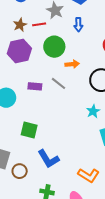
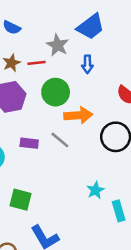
orange arrow: (72, 64) -> (78, 115), size x1.5
cyan star: (93, 111) -> (96, 190), moved

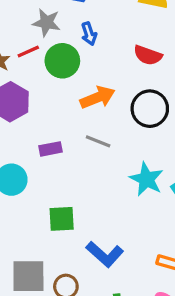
green circle: (56, 92) -> (62, 61), moved
gray line: (60, 140) -> (98, 141), moved
cyan star: (96, 190) -> (146, 179), size x1.5

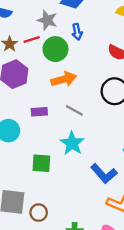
orange arrow: (98, 97) -> (64, 79), moved
cyan star: (146, 179) -> (72, 143), moved
blue L-shape: (105, 254) -> (104, 174), moved

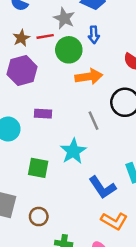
orange arrow: (64, 79) -> (89, 77), moved
gray line: (74, 110) -> (94, 121), moved, turned 30
brown circle: (39, 213) -> (39, 217), moved

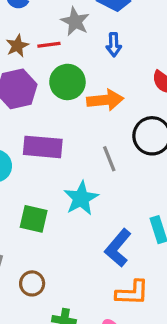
green circle: (69, 50) -> (67, 82), moved
purple rectangle: (43, 114) -> (43, 147), size x1.6
blue L-shape: (102, 187) -> (118, 248), turned 72
orange L-shape: (114, 221) -> (132, 293), turned -30

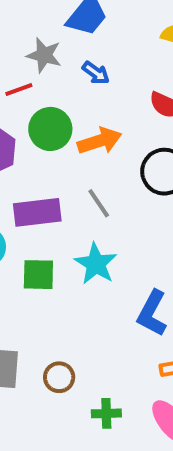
blue arrow: (114, 45) -> (96, 73), turned -40
gray line: (109, 159) -> (99, 203), moved
green square: (34, 219) -> (38, 275), moved

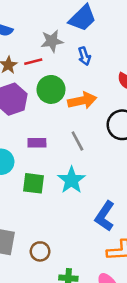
gray star: (44, 55) -> (52, 41), turned -30
blue arrow: (96, 73) -> (84, 56), turned 30
purple rectangle: (37, 212) -> (37, 143), size x0.6

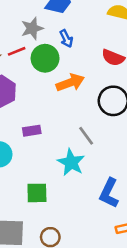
green circle: (51, 89) -> (45, 58), moved
gray line: (77, 141) -> (86, 136), moved
green square: (34, 183) -> (37, 193), moved

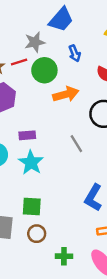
blue arrow: (66, 39) -> (75, 53), moved
cyan star: (71, 162) -> (31, 163), moved
green square: (37, 193) -> (32, 207), moved

